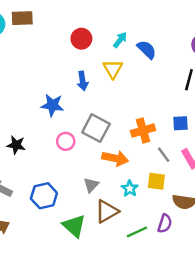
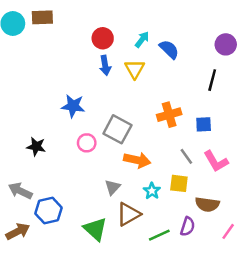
blue arrow: (83, 81) -> (105, 65), moved
orange cross: (143, 130) -> (169, 115), moved
blue hexagon: (44, 196) -> (49, 211), moved

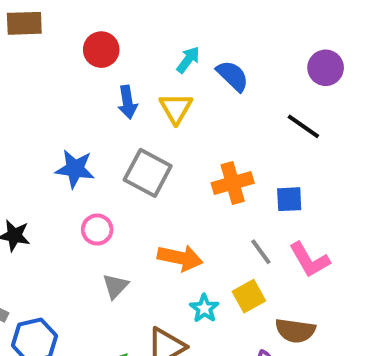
red circle: (103, 38) -> (101, 50), moved
black line: (212, 80) -> (303, 126), turned -70
gray square: (117, 129) -> (148, 173), moved
yellow square: (179, 183) -> (249, 296), turned -36
gray triangle: (113, 187) -> (115, 286), moved

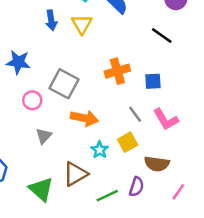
gray square: (148, 173) -> (64, 84), moved

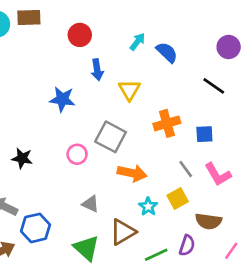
yellow triangle: (82, 24) -> (129, 90), moved
blue star: (18, 62) -> (62, 99), moved
gray triangle: (44, 136) -> (90, 204), moved, turned -48

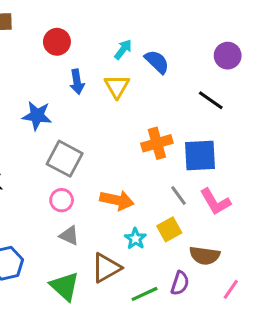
yellow triangle: (129, 90) -> (117, 86), moved
blue square: (204, 134) -> (200, 156), size x1.6
gray square: (111, 137) -> (65, 159), moved
pink circle: (77, 154) -> (62, 200), moved

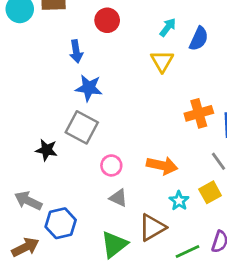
blue semicircle: (157, 62) -> (199, 39), turned 70
blue arrow: (77, 82) -> (76, 51), moved
gray square: (65, 159) -> (82, 127), moved
green triangle: (65, 286) -> (114, 244), turned 40

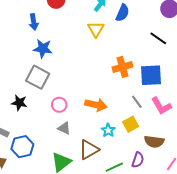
black star: (47, 150) -> (19, 103), moved

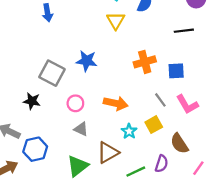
black line: (158, 38) -> (184, 31), turned -42
blue star: (43, 49) -> (87, 61), moved
blue square: (151, 75) -> (176, 71), size x0.7
brown semicircle: (154, 142) -> (179, 144), turned 48

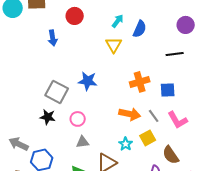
black star: (32, 101) -> (48, 117), moved
orange arrow: (116, 103) -> (130, 114), moved
gray triangle: (81, 129) -> (83, 142), turned -32

